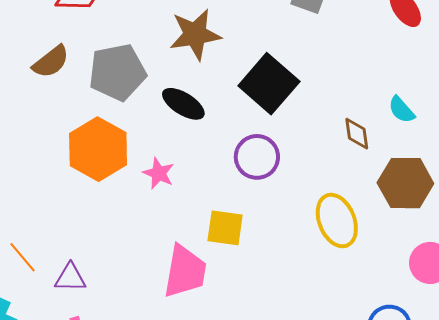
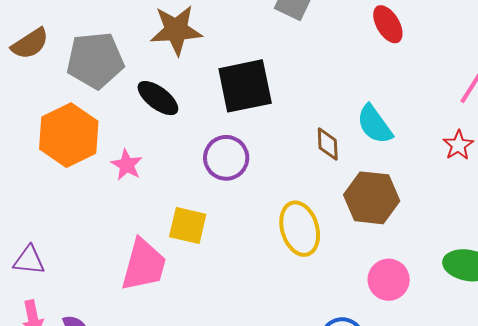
black square: (269, 84) -> (245, 86), turned 32
cyan semicircle: (401, 110) -> (375, 124), size x1.4

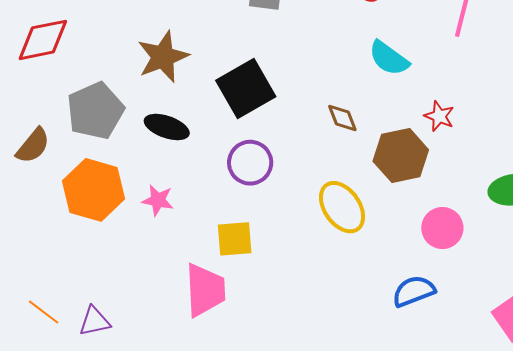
brown semicircle: (30, 44) -> (33, 146), moved
cyan semicircle: (375, 124) -> (389, 58), moved
red star: (458, 145) -> (439, 116), moved

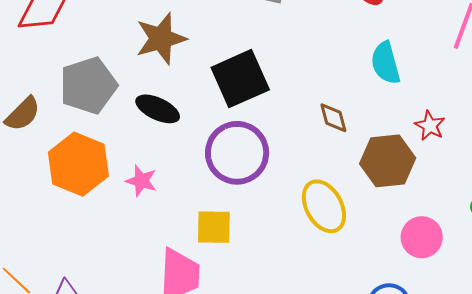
cyan semicircle: (389, 58) -> (386, 63), turned 33
purple circle: (250, 163) -> (237, 153), size x1.4

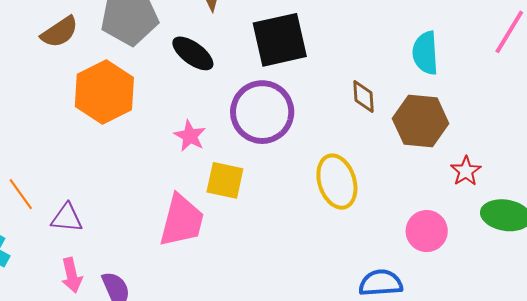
red star: (430, 126) -> (466, 171), moved
brown hexagon: (388, 161) -> (421, 121), moved
pink star: (141, 181) -> (190, 136), moved

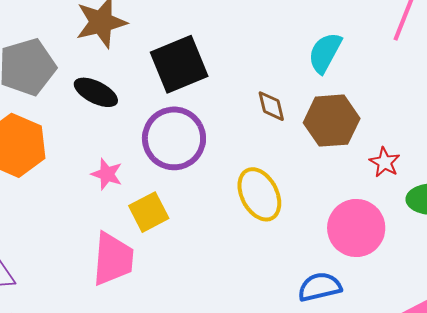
cyan semicircle: (425, 53) -> (325, 53), turned 42
yellow square: (225, 180) -> (149, 212), turned -30
pink circle: (427, 231) -> (356, 228), size x1.4

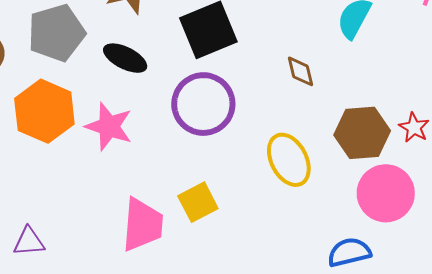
brown hexagon: (332, 121) -> (362, 133), moved
pink star: (107, 174) -> (109, 126), moved, size x1.5
yellow square: (149, 212) -> (198, 202), moved

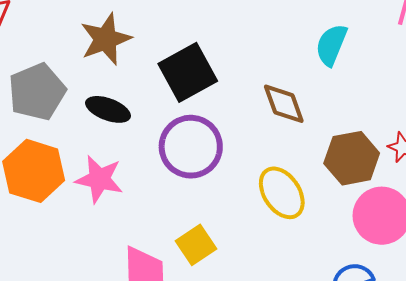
brown diamond: (301, 71) -> (284, 104), size x1.4

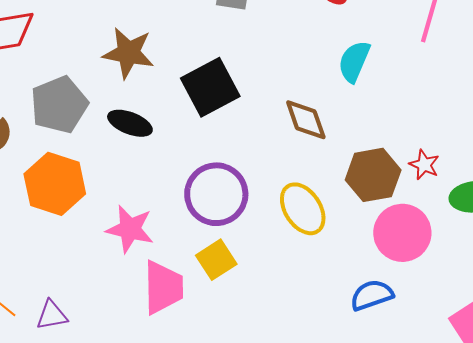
brown star: (106, 39) -> (128, 53), turned 30
purple circle: (191, 147) -> (216, 194), moved
pink star: (99, 179) -> (130, 229), moved

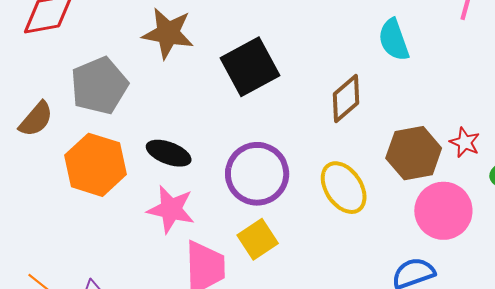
cyan semicircle: (354, 61) -> (394, 40), turned -42
brown diamond: (306, 120) -> (346, 99), turned 69
black ellipse: (130, 123) -> (169, 153), moved

